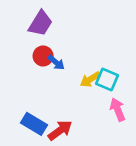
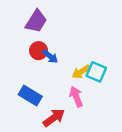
pink arrow: (118, 110) -> (76, 97), moved
blue rectangle: (34, 124) -> (30, 95), moved

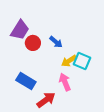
purple trapezoid: (36, 21) -> (20, 30), moved
blue arrow: (50, 57) -> (56, 42), moved

